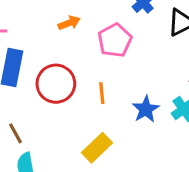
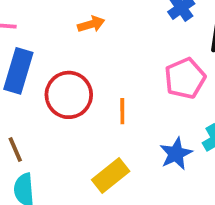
pink pentagon: (115, 40) -> (185, 78), moved
blue star: (146, 109) -> (176, 154), moved

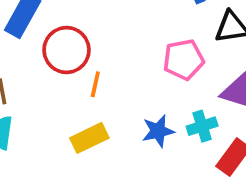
orange line: (122, 111) -> (95, 84), moved

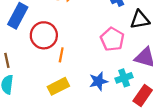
pink pentagon: (184, 60) -> (112, 39), turned -30

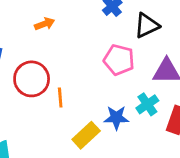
blue star: (98, 81) -> (116, 118), turned 30
yellow rectangle: (58, 86) -> (86, 135), moved

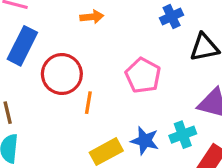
pink pentagon: (119, 60) -> (143, 75), moved

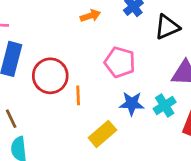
orange arrow: (92, 17) -> (90, 16), moved
blue star: (145, 141) -> (132, 104), moved

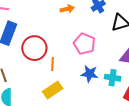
cyan cross: (165, 105) -> (113, 78), turned 35
yellow rectangle: (102, 134) -> (53, 90), moved

